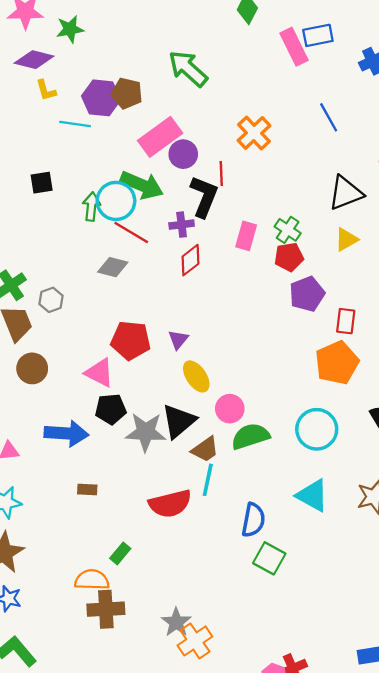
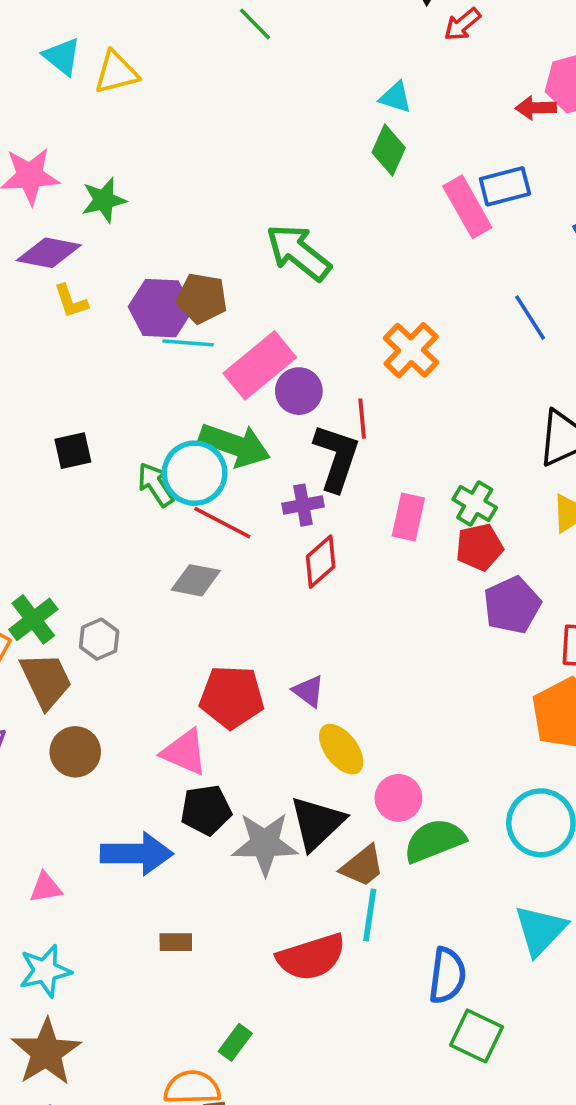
cyan line: (75, 124) -> (188, 343), moved
green arrow: (91, 207) -> (156, 485), turned -36
purple triangle: (178, 340) -> (309, 691), turned -30
cyan triangle: (312, 495) -> (540, 930), turned 48

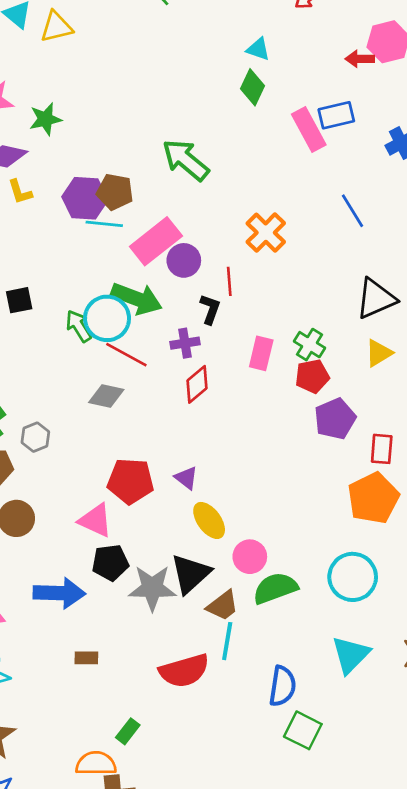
black L-shape: (336, 458) -> (210, 309), size x0.6

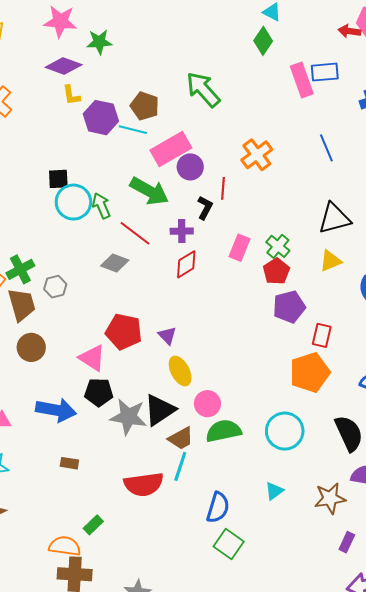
purple hexagon: (85, 198) -> (101, 118), moved
cyan circle: (107, 318) -> (73, 202), moved
red pentagon: (312, 376) -> (276, 271), turned -30
cyan triangle: (351, 655) -> (274, 491), size x0.6

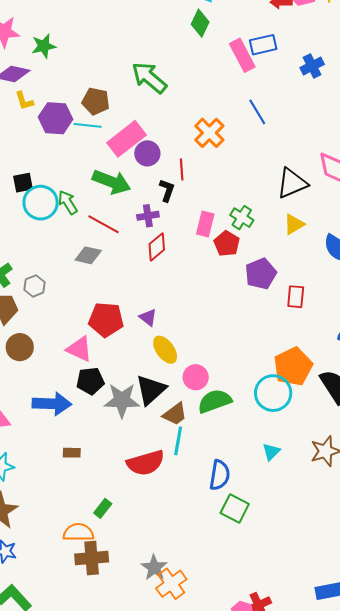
blue line: (326, 148) -> (257, 112), moved
red pentagon: (276, 271) -> (227, 244), moved
orange pentagon: (310, 372) -> (293, 366), moved

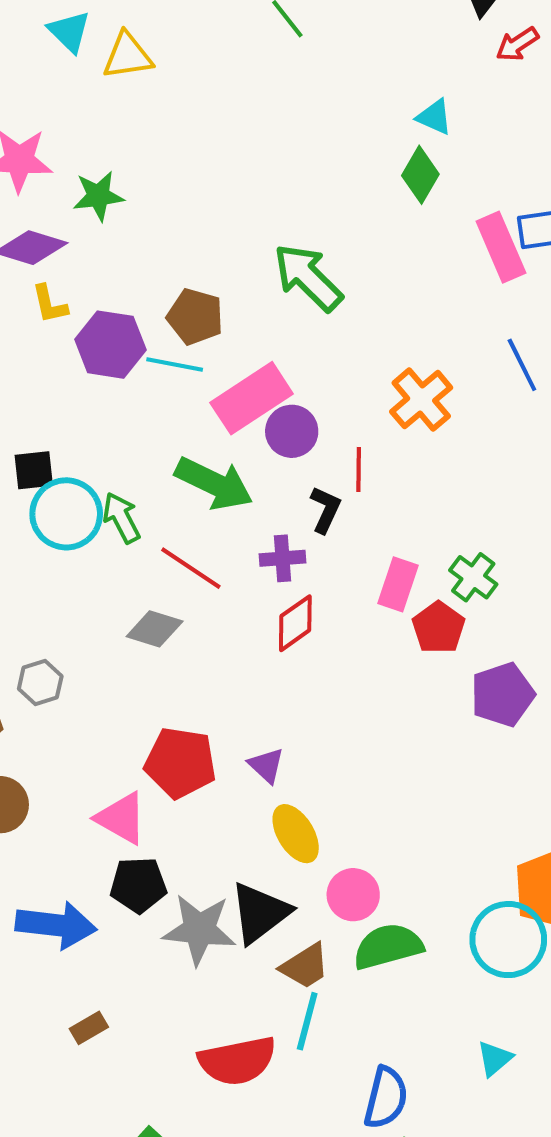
brown rectangle: (72, 453) -> (89, 1028), turned -36

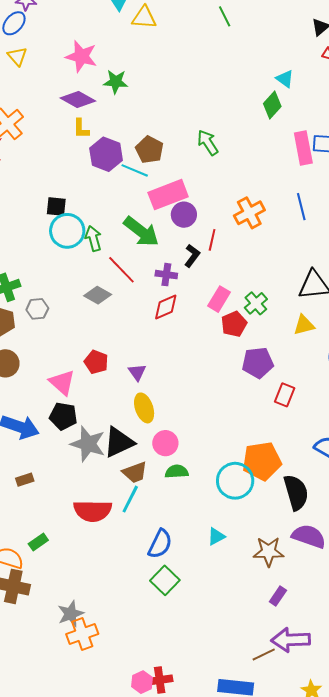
green arrow: (308, 277) -> (208, 143), size x0.7
red pentagon: (180, 763) -> (96, 362), size x0.7
green semicircle: (388, 946) -> (177, 472), size x0.7

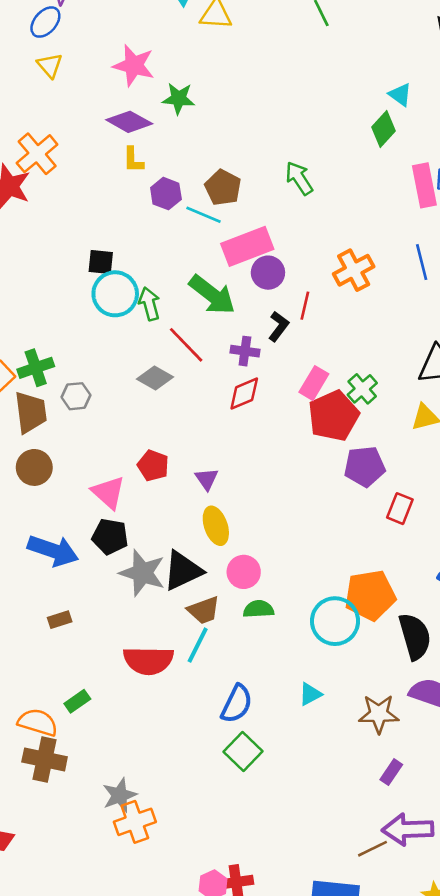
purple hexagon: (106, 154) -> (166, 194), size x0.7
red pentagon: (234, 324) -> (334, 416), size x1.5

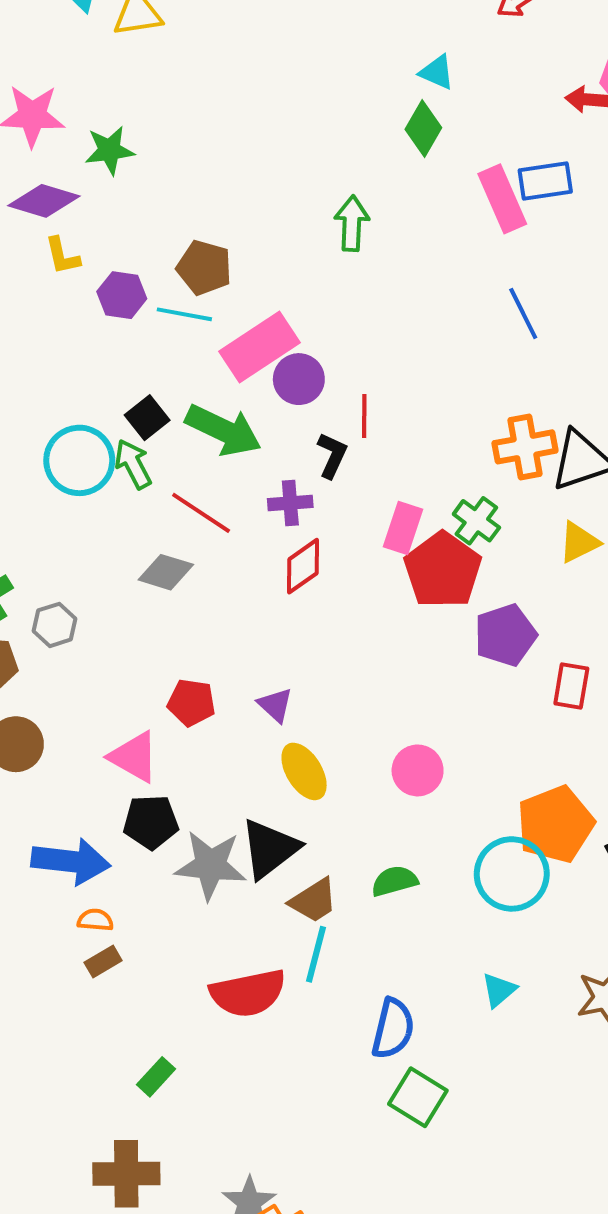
green arrow: (299, 178) -> (352, 223), moved, turned 48
black square: (101, 262) -> (147, 418), moved, turned -32
orange cross: (354, 270) -> (525, 447), moved, turned 30
pink circle: (244, 572) -> (418, 770), moved
orange semicircle: (38, 722) -> (95, 920), moved, size x0.6

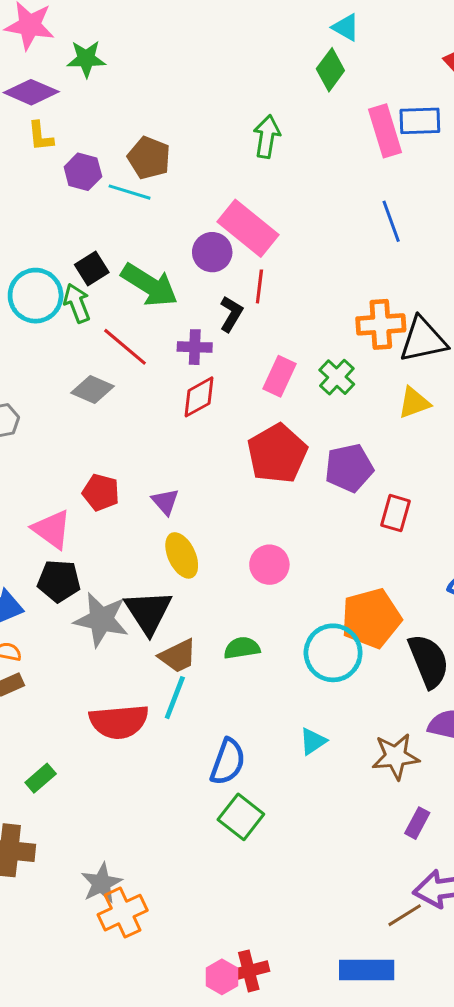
pink rectangle: (260, 347) -> (248, 228), moved, turned 66
red pentagon: (443, 570) -> (277, 454), moved
black triangle: (270, 849) -> (148, 612), turned -32

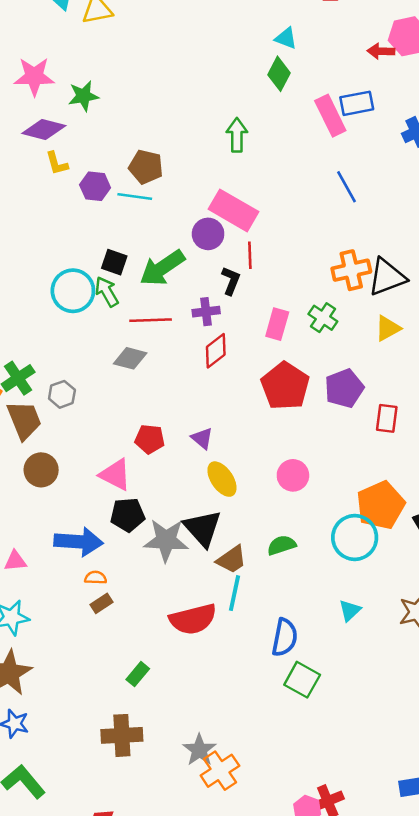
black square: (92, 269) -> (114, 262), turned -30
green arrow: (149, 285) -> (162, 268), turned 123
red line: (125, 347) -> (151, 320), turned -33

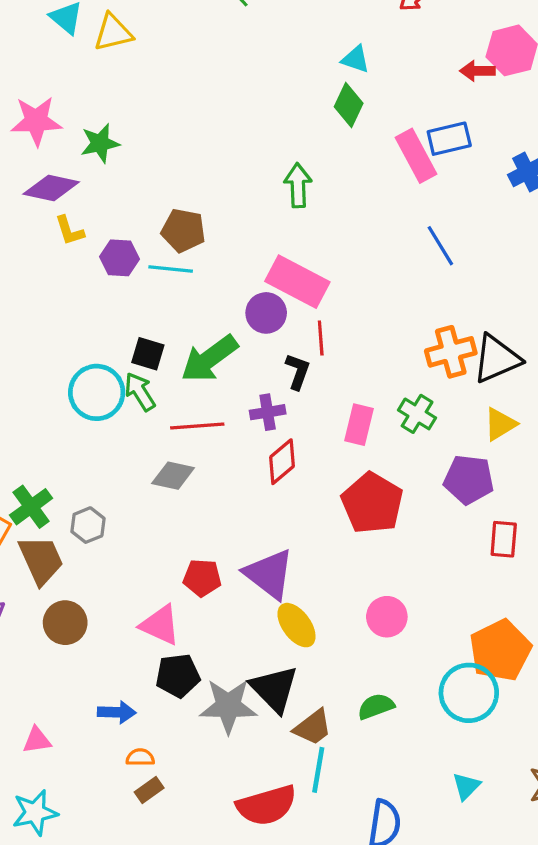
purple pentagon: (344, 388) -> (469, 479), moved, turned 30
purple triangle: (202, 438) -> (269, 574), size x1.8
blue arrow: (79, 542) -> (117, 712), size x0.6

